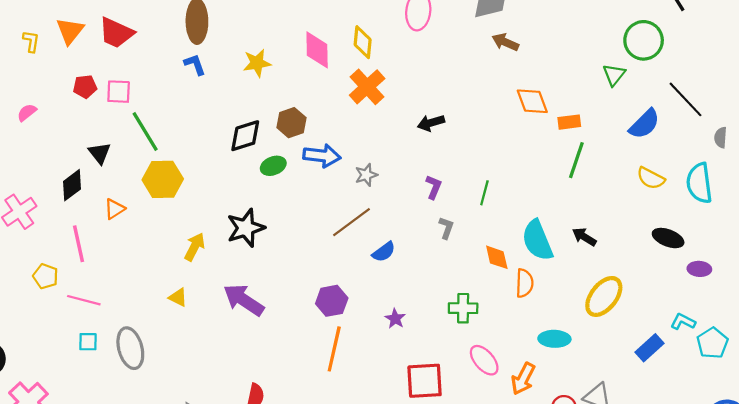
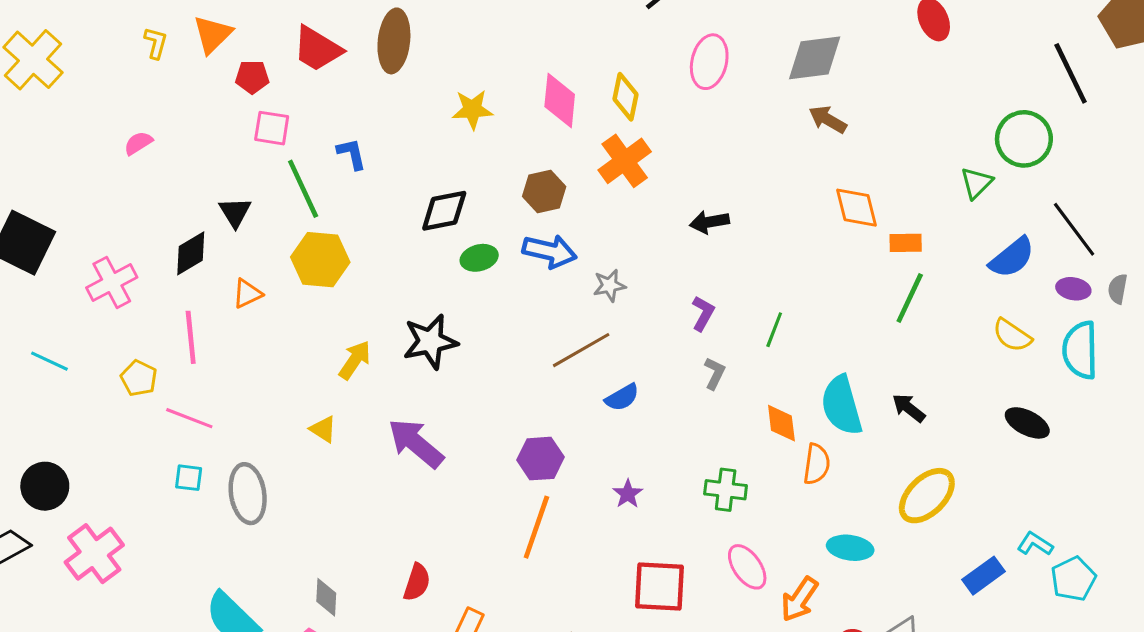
red trapezoid: (116, 33) -> (317, 49), moved
blue L-shape: (195, 64) -> (352, 154), moved
red pentagon: (85, 87) -> (252, 77), moved
brown hexagon: (291, 123) -> (544, 192), moved
purple ellipse: (699, 269) -> (1073, 289), moved

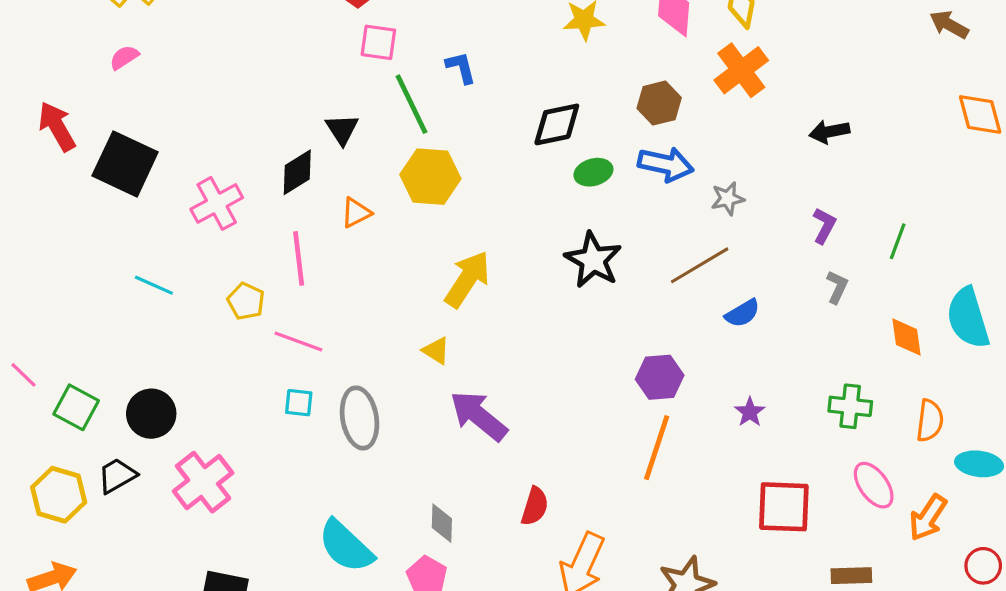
pink semicircle: (138, 143) -> (124, 57), moved
black star: (430, 342) -> (593, 260), moved, turned -30
yellow arrow: (355, 360) -> (467, 279), size x1.4
purple arrow: (416, 443) -> (479, 416), moved
orange semicircle: (817, 464) -> (930, 421), moved

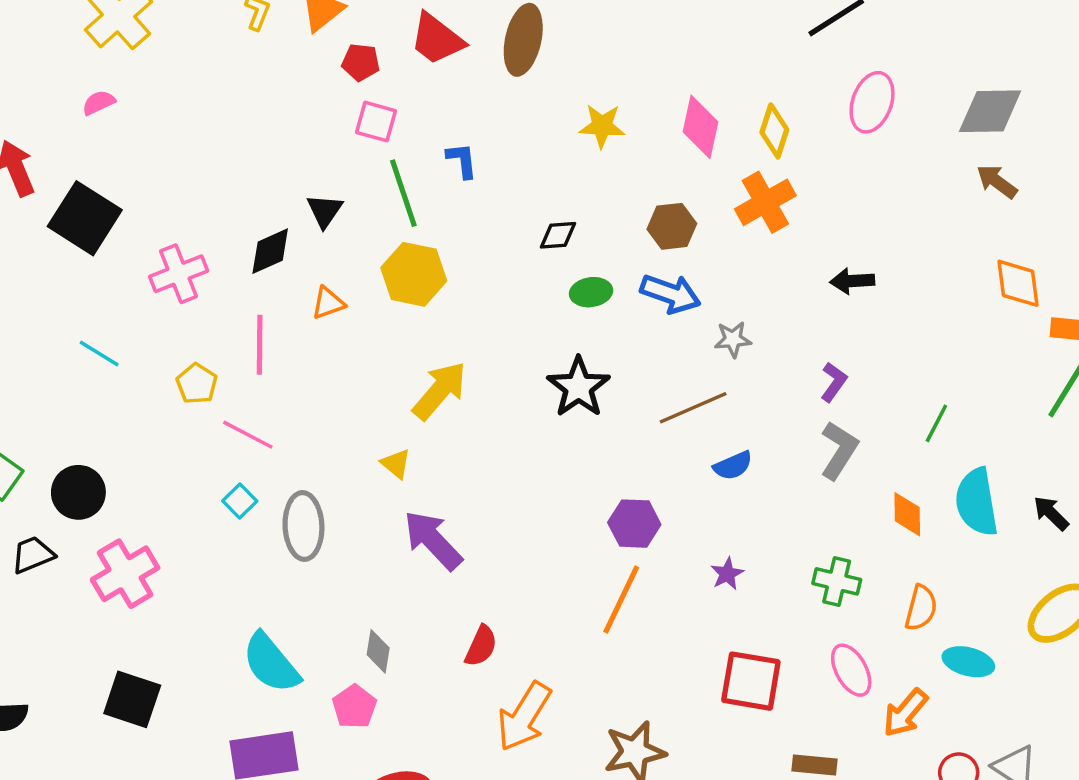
black diamond: (557, 124) -> (558, 235), size x0.7
green line: (898, 241) -> (936, 423), moved
gray L-shape: (837, 287) -> (839, 450), size x1.6
cyan square: (299, 403) -> (240, 501), turned 32

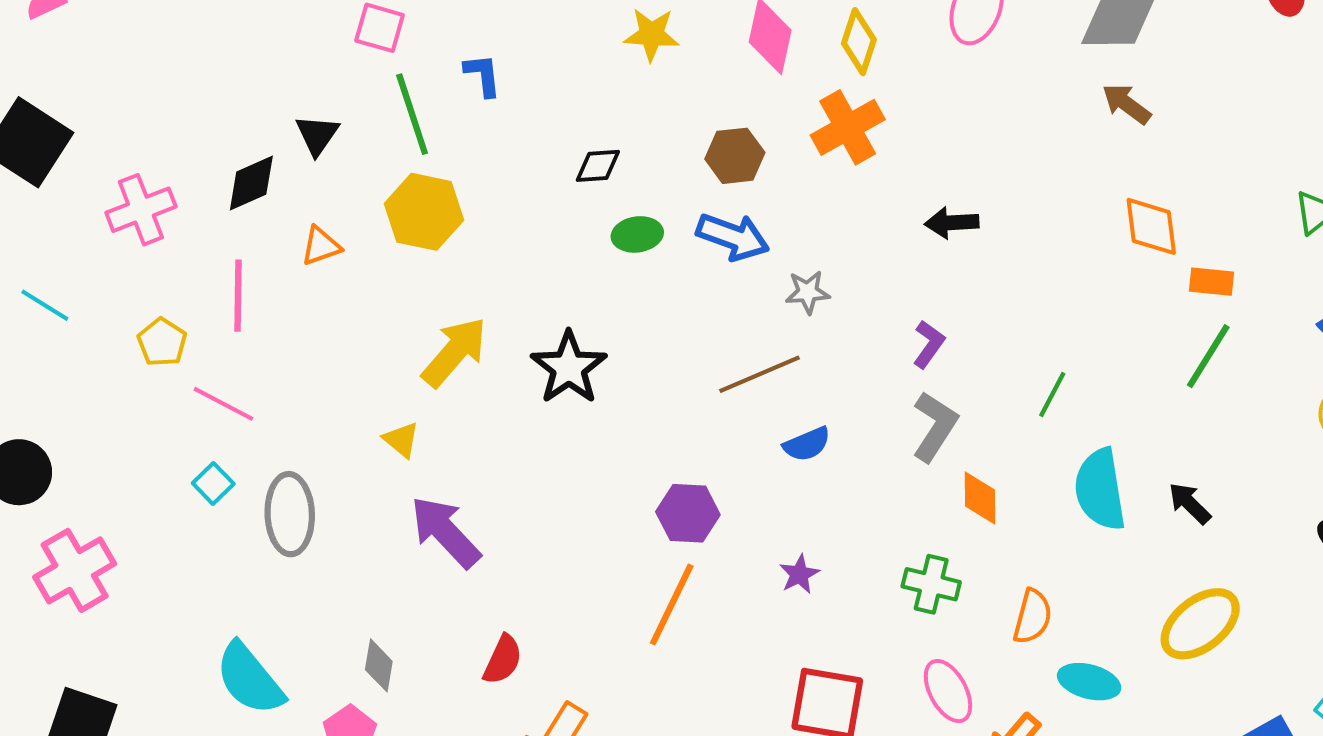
black star: (579, 387) -> (569, 368), moved
orange diamond: (907, 514) -> (980, 498), moved

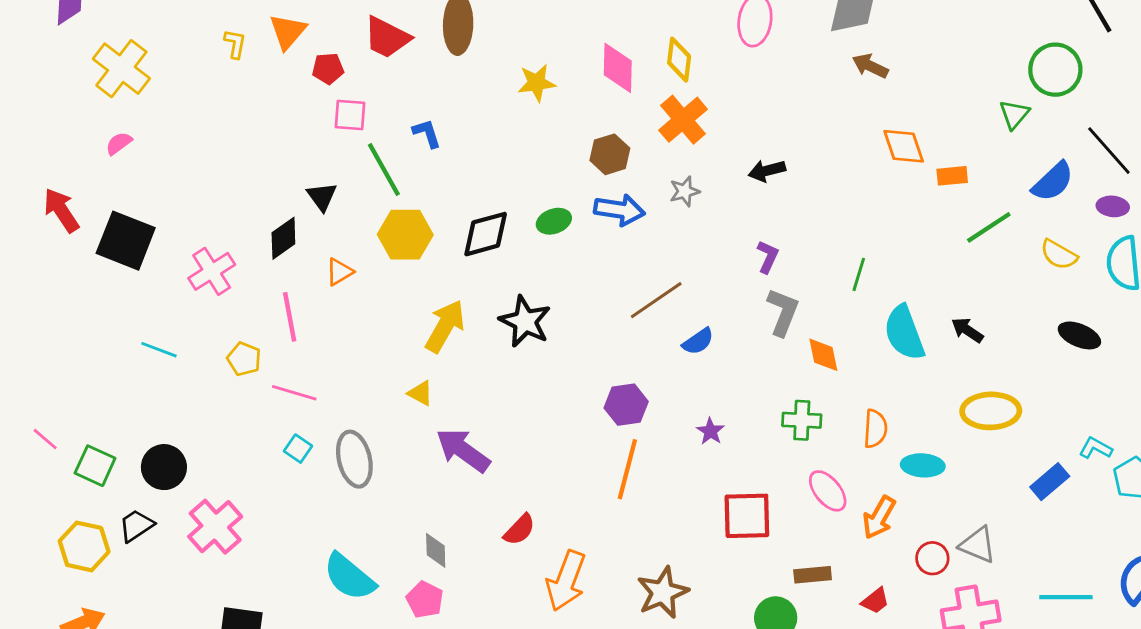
black diamond: (598, 166) -> (486, 234), moved, size x1.6
gray star: (808, 292) -> (685, 191), moved
green line: (1208, 356) -> (989, 227), moved, turned 36
yellow ellipse: (1200, 624) -> (991, 411), turned 48
red semicircle: (503, 660) -> (519, 530), turned 30

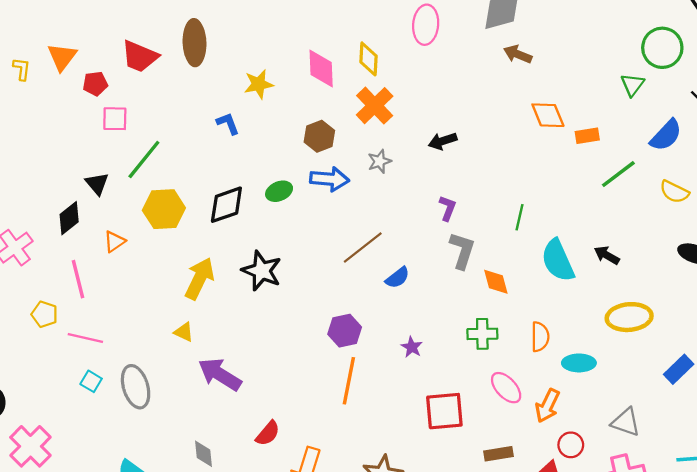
blue L-shape: (427, 133) -> (228, 123), moved
green line: (384, 170) -> (144, 159), turned 72
red circle: (932, 558) -> (571, 445), moved

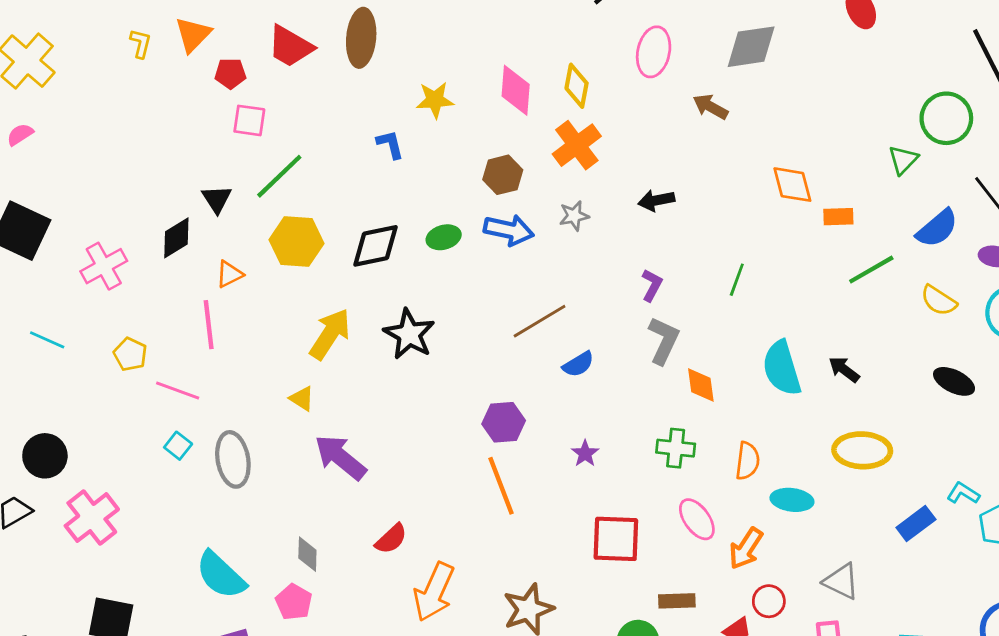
brown arrow: (518, 54) -> (710, 107), moved
green line: (519, 217) -> (737, 280), moved
pink line: (78, 279) -> (209, 325), moved
orange line: (349, 381) -> (501, 486), turned -39

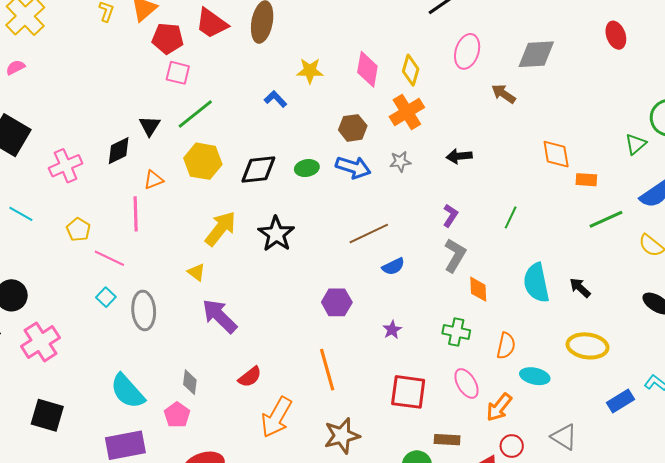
red pentagon: (230, 73) -> (168, 38), size x1.4
blue L-shape: (390, 144) -> (275, 99), turned -35
orange line: (501, 486) -> (327, 370), moved

